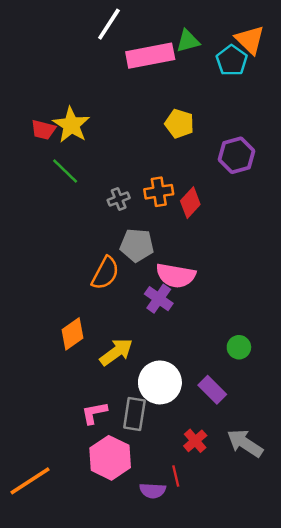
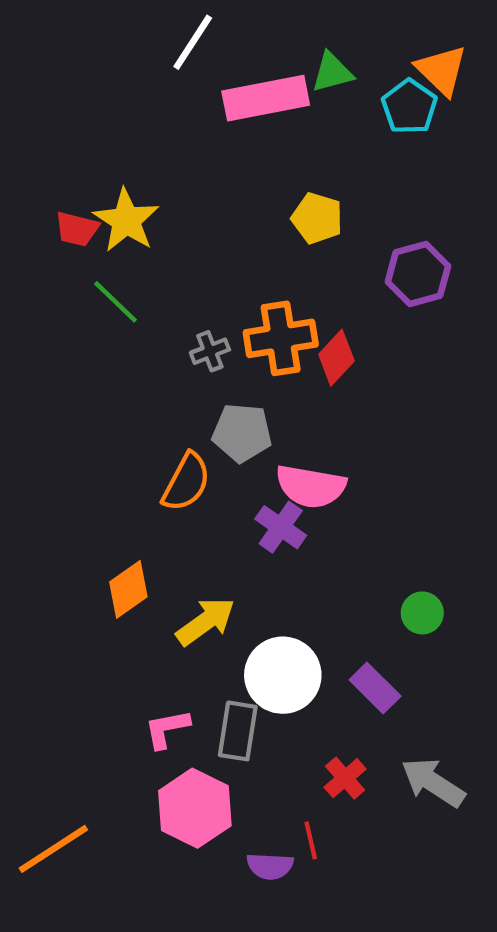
orange cross: (159, 192) -> (281, 338), size x1.4

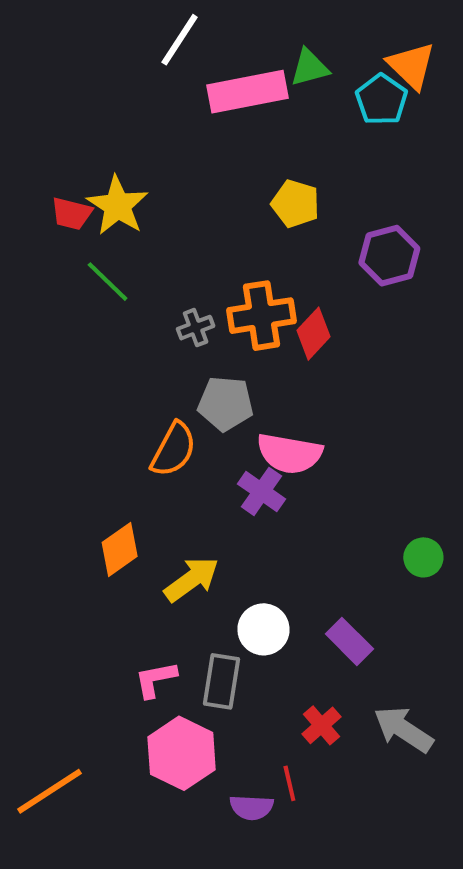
green circle: (422, 613) -> (423, 557), moved
white circle: (283, 675) -> (263, 629), size x0.7

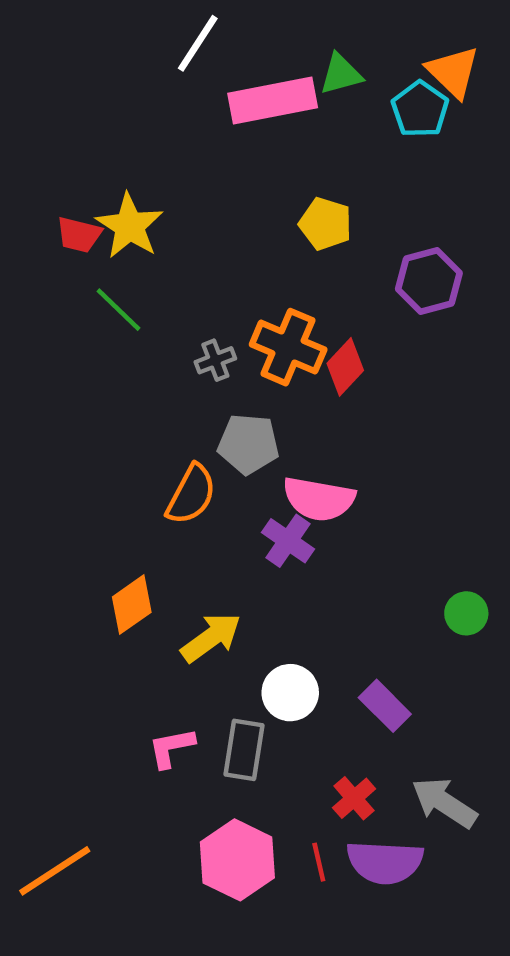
orange cross: (261, 316) -> (288, 347), turned 32
pink hexagon: (182, 753) -> (237, 860), moved
purple semicircle: (251, 807) -> (385, 862), moved, size x1.6

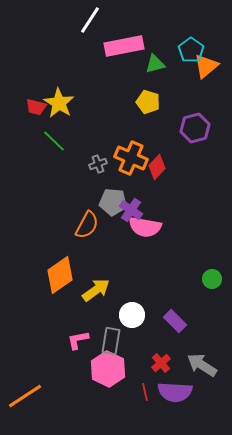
orange triangle: (453, 72) -> (206, 66), moved, turned 36
green triangle: (341, 74) -> (155, 64), moved
purple cross: (288, 541) -> (131, 210), moved
orange diamond: (132, 605) -> (60, 275), size x1.4
pink hexagon: (237, 860) -> (108, 369), moved

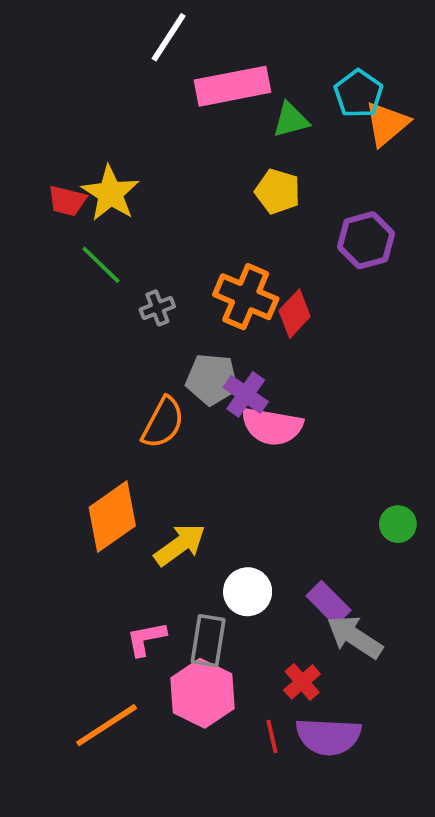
gray cross: (98, 164) -> (157, 308), moved
gray arrow: (202, 365) -> (355, 637), moved
orange line: (25, 396) -> (107, 725), moved

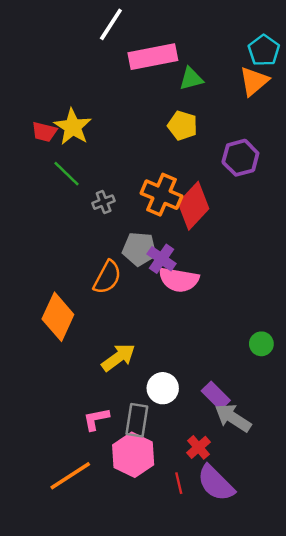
cyan pentagon: (358, 94) -> (264, 50), moved
red diamond: (295, 314) -> (194, 206), size x1.5
orange diamond: (112, 517) -> (58, 317), moved, turned -30
purple semicircle: (328, 736) -> (216, 483), turned 42

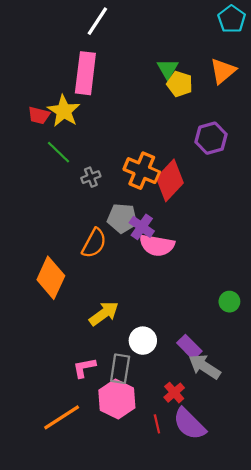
cyan pentagon: (264, 50) -> (232, 19), moved
pink rectangle: (153, 57) -> (85, 73), moved, turned -72
green triangle: (191, 79) -> (168, 69), turned -45
yellow pentagon: (182, 126) -> (180, 84), moved

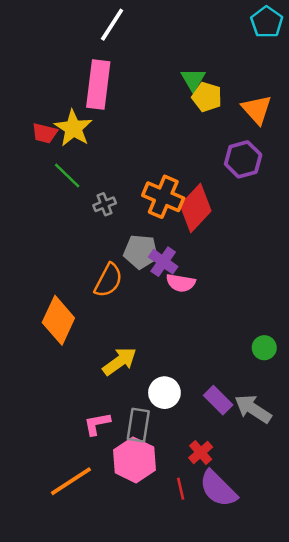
orange triangle: (223, 71) -> (257, 109), moved, turned -32
pink semicircle: (157, 245) -> (181, 283), size x0.7
gray arrow: (205, 367) -> (253, 409), moved

